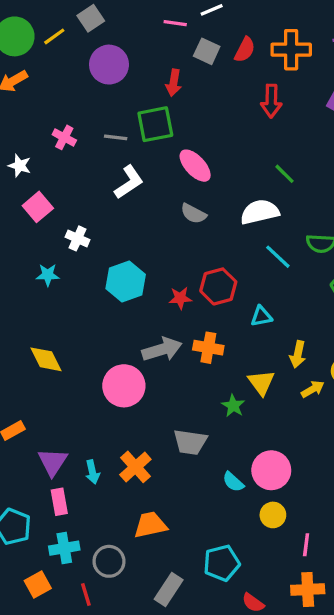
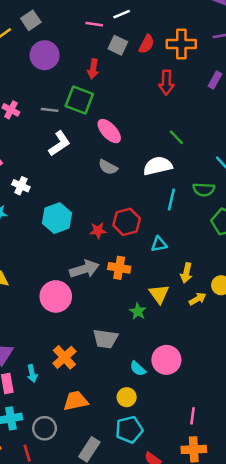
green square: (155, 124) -> (79, 100), turned 32
cyan line: (278, 257) -> (171, 199), turned 60
cyan arrow: (92, 472) -> (32, 374), moved
yellow circle: (273, 515) -> (127, 397), moved

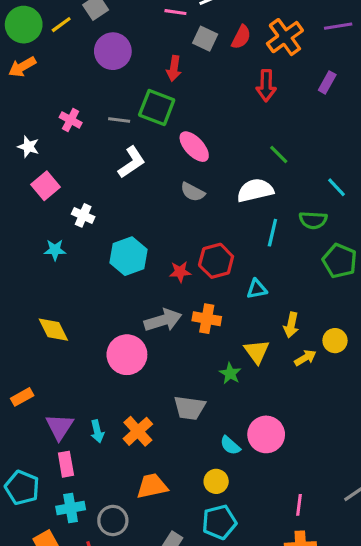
orange cross: (181, 44) -> (285, 37), turned -36
cyan arrow: (32, 374) -> (97, 431), moved

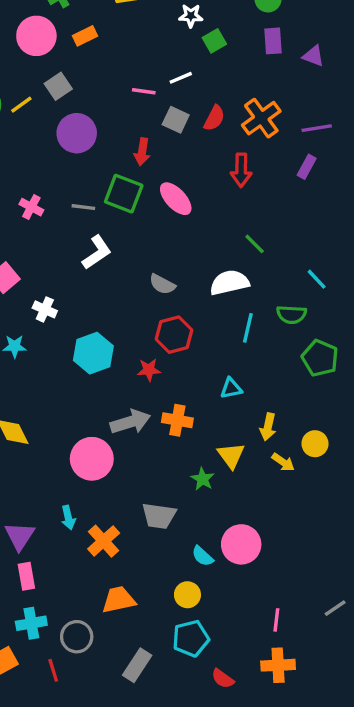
purple line: (338, 26) -> (317, 128), moved
pink ellipse: (194, 147) -> (176, 199), moved
red hexagon: (216, 261) -> (174, 335), moved
yellow arrow: (305, 358) -> (283, 462), turned 65
cyan arrow: (97, 431) -> (68, 518), moved

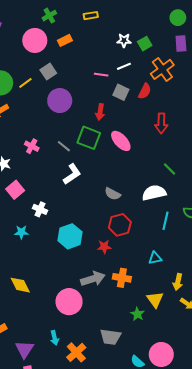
white star: (191, 16) -> (124, 40), moved
orange cross: (261, 118) -> (162, 69), moved
gray line: (83, 207) -> (64, 146), turned 32

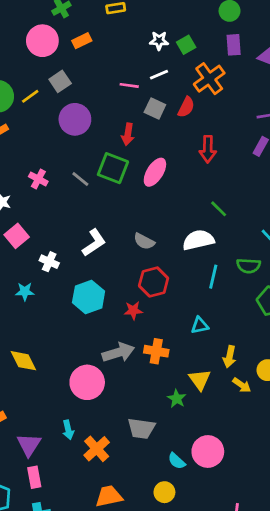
pink ellipse: (121, 141) -> (155, 172), turned 75
white L-shape: (72, 174) -> (94, 243), moved

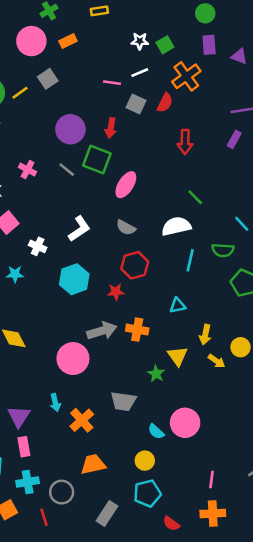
purple circle: (75, 119) -> (70, 129), moved
pink ellipse: (155, 172) -> (126, 185), moved

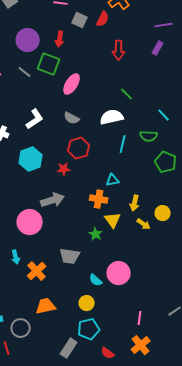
orange cross: (137, 330) -> (99, 199), moved
gray rectangle: (107, 513) -> (69, 348), moved
orange cross: (213, 513) -> (141, 345), turned -36

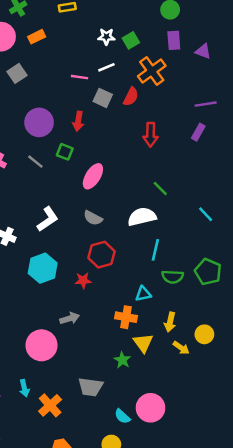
green square: (49, 64) -> (65, 152), size x0.6
green semicircle: (149, 136) -> (173, 277), moved
gray arrow: (53, 200) -> (70, 318), size x0.7

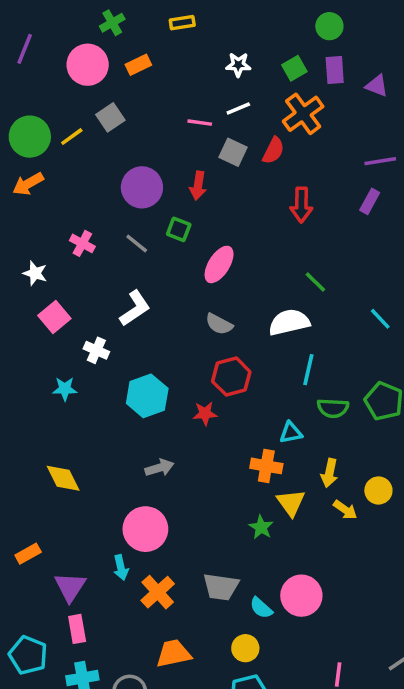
green square: (131, 40) -> (294, 68), moved
white L-shape: (48, 219) -> (135, 308), moved
gray arrow: (70, 318) -> (159, 468), moved
pink circle: (41, 345) -> (145, 529), moved
gray trapezoid: (90, 387) -> (221, 587), moved

